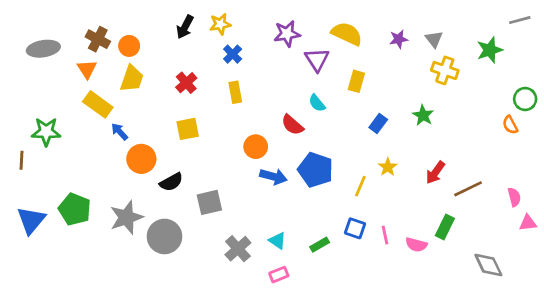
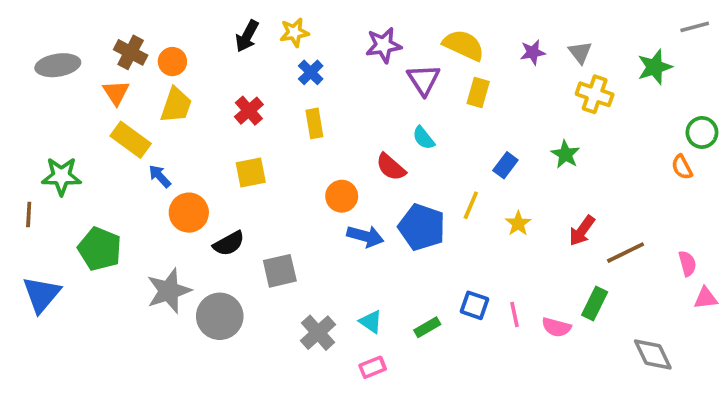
yellow rectangle: (356, 81) -> (478, 92), moved
yellow line: (360, 186) -> (471, 205), moved
green pentagon: (75, 209) -> (100, 249), moved

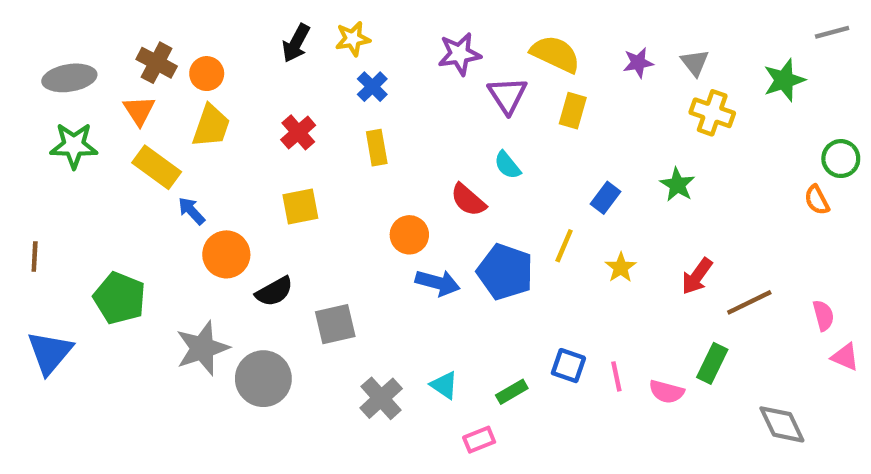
green star: (61, 176) -> (74, 145), moved
pink triangle: (706, 298) -> (845, 357), turned 30
pink rectangle: (373, 367) -> (479, 440), moved

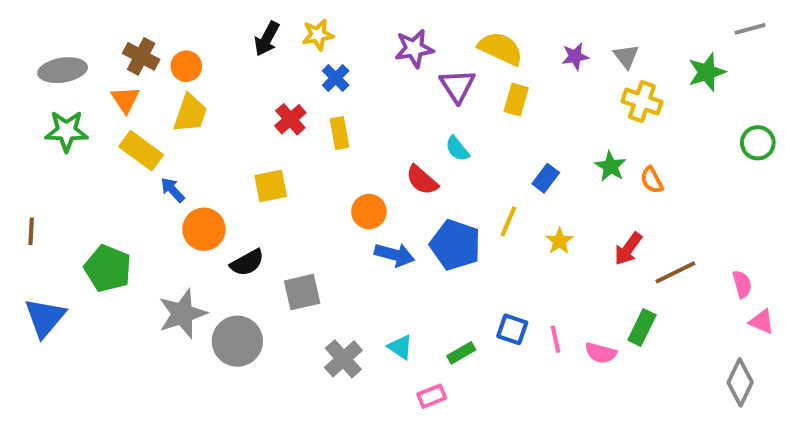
red cross: (298, 132) -> (290, 119), moved
orange semicircle: (817, 200) -> (652, 180), moved
gray diamond: (782, 424) -> (740, 382), moved, turned 51

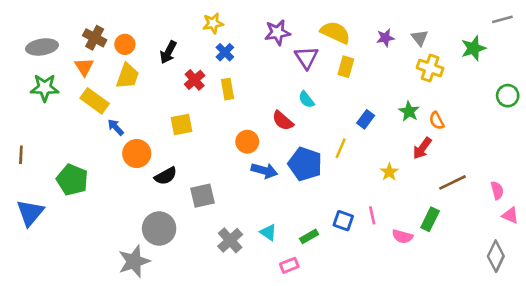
black arrow: (267, 39) -> (168, 52), moved
yellow star: (559, 241) -> (389, 172), moved
red arrow: (628, 249) -> (422, 148), moved
gray star: (182, 314) -> (134, 261), moved
pink line: (556, 339) -> (372, 215), moved

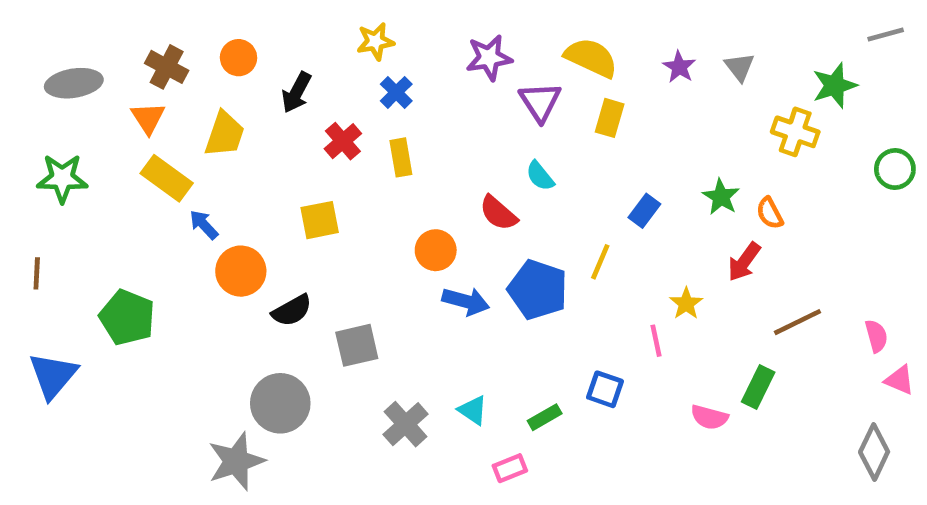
purple star: (385, 38) -> (679, 67), turned -30
orange circle: (125, 44) -> (239, 58), moved
yellow cross: (430, 68) -> (795, 132), moved
green star: (45, 88) -> (62, 178), moved
pink line: (372, 215) -> (656, 341), moved

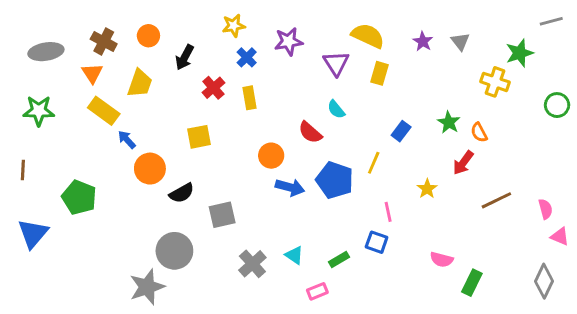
purple star: (489, 58) -> (288, 42), moved
pink line: (656, 341) -> (388, 212), moved
green rectangle: (758, 387) -> (472, 283), moved

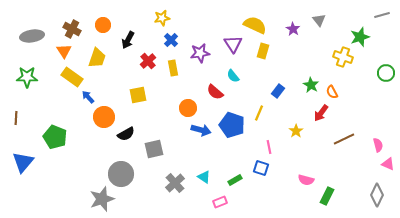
purple star: (288, 42) -> (200, 53), moved
gray triangle: (460, 42) -> (319, 20), moved

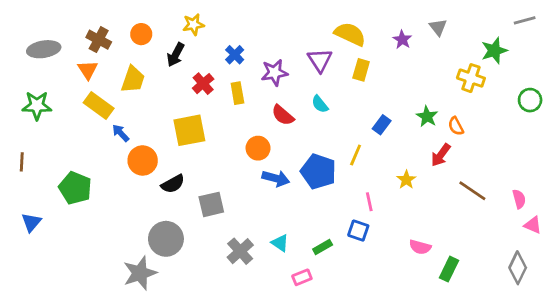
yellow star: (162, 18) -> (193, 24), moved
red semicircle: (215, 92) -> (283, 115), moved
yellow square: (138, 95) -> (189, 130), size x1.4
brown line: (344, 139) -> (472, 191), turned 60
blue triangle: (23, 162) -> (31, 222), size x0.7

